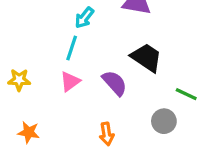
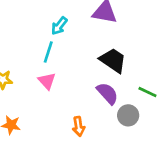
pink triangle: (70, 81) -> (47, 81), turned -36
purple semicircle: (115, 83) -> (107, 93), moved

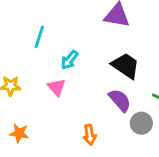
cyan arrow: (59, 26) -> (69, 60), moved
cyan line: (48, 52) -> (39, 37), moved

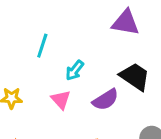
purple semicircle: (120, 100) -> (105, 100), moved, turned 100

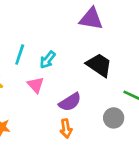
cyan line: (42, 46) -> (20, 54), moved
purple semicircle: (105, 100) -> (70, 102), moved

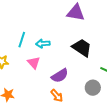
cyan arrow: (47, 60) -> (43, 44), turned 48
orange arrow: (66, 129) -> (57, 96), turned -32

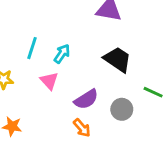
cyan arrow: (43, 44) -> (62, 54), turned 128
gray circle: (93, 88) -> (122, 109), moved

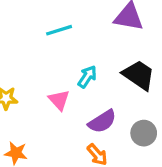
cyan line: (32, 48) -> (59, 30), moved, turned 55
cyan arrow: (62, 54) -> (87, 77), moved

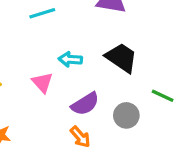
cyan arrow: (87, 77) -> (70, 59), turned -120

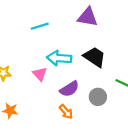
cyan arrow: (70, 59) -> (59, 58), size x1.5

